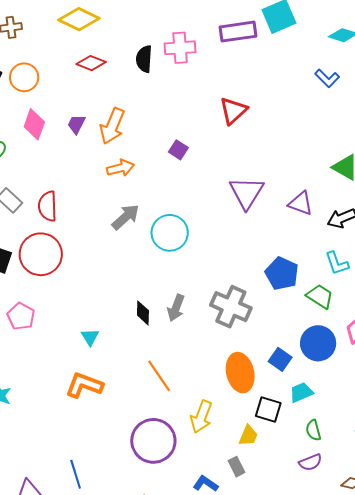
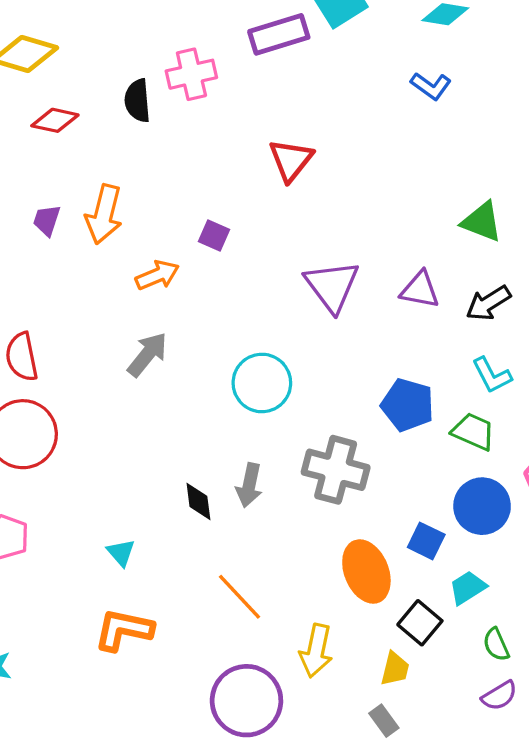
orange arrow: (120, 168) -> (157, 275), moved
cyan circle: (170, 233) -> (262, 383), moved
black square: (268, 409) -> (420, 623), turned 32

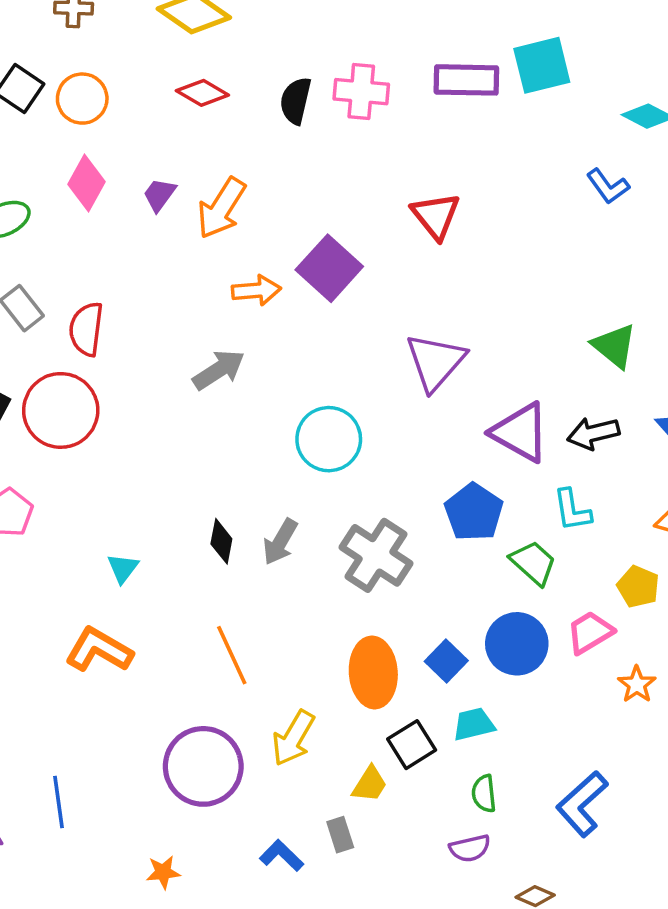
red triangle: (291, 160) -> (436, 216), turned -36
purple square: (214, 235) -> (329, 268), size x1.8
purple triangle: (420, 290) -> (520, 432), moved, size x1.4

